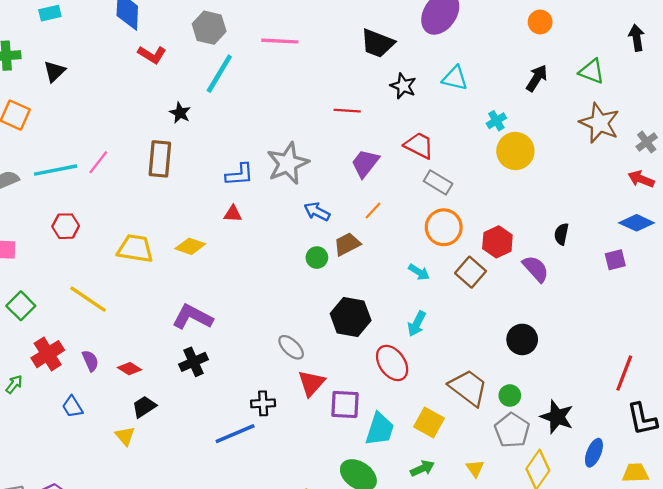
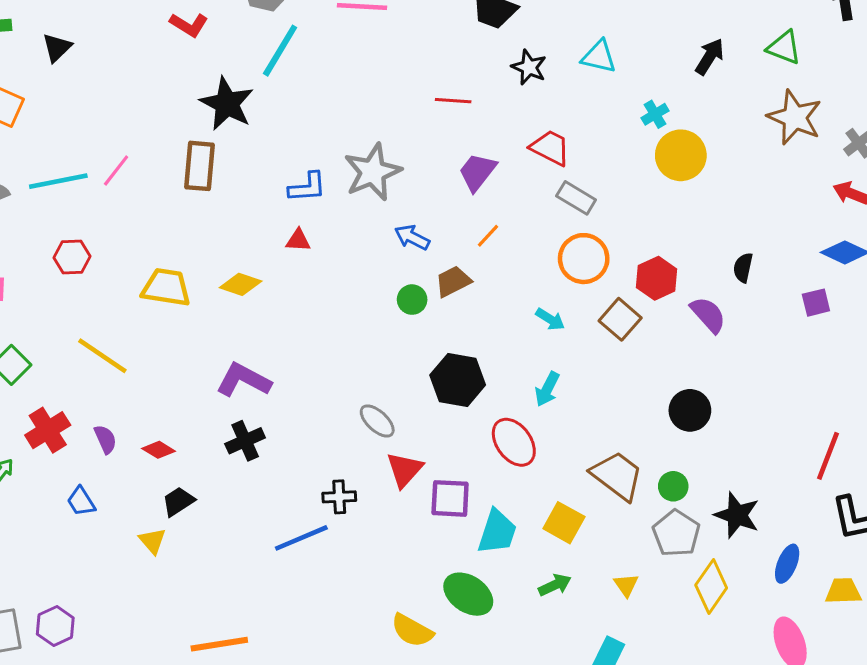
black star: (180, 113) -> (227, 104), size x1.8

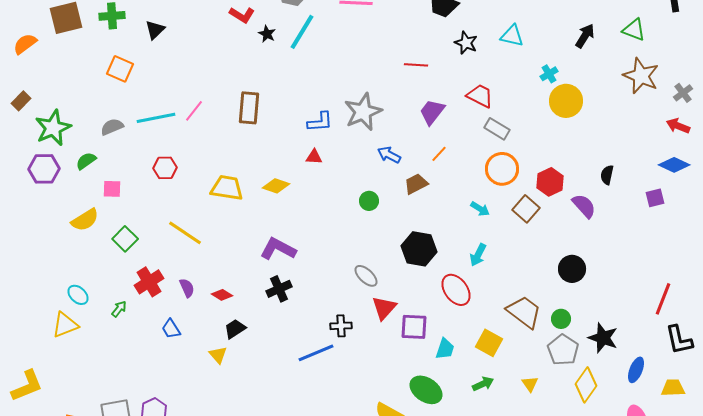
black star: (227, 104) -> (267, 34), moved, size x0.5
green circle: (412, 300) -> (369, 201), moved
cyan trapezoid: (497, 532) -> (445, 349), size x0.7

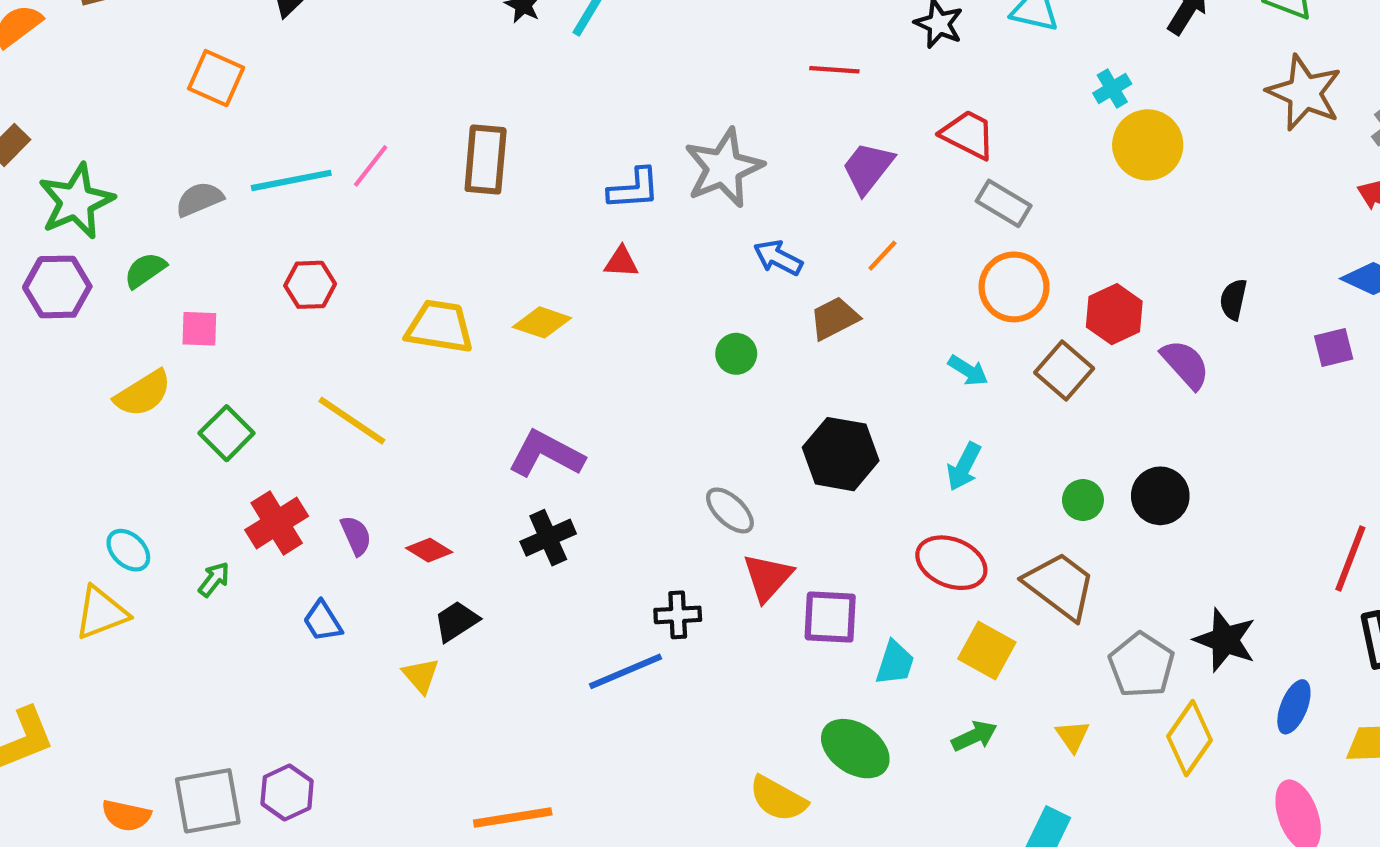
red ellipse: (456, 290) -> (951, 563), moved, turned -32
green circle: (561, 319) -> (1083, 500), moved

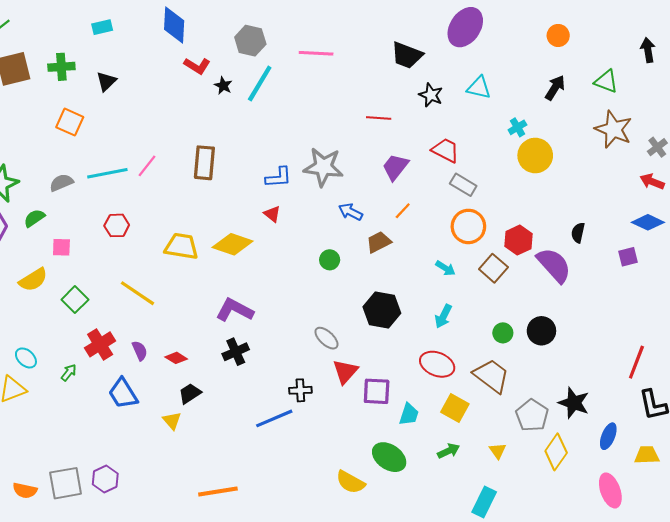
gray star: (724, 168) -> (323, 167), turned 30
red triangle: (621, 262) -> (272, 214), turned 36
yellow diamond: (542, 322) -> (233, 244), size x1.4
purple semicircle: (1185, 364) -> (554, 265), size x1.4
blue trapezoid: (323, 621) -> (123, 393), size x1.5

